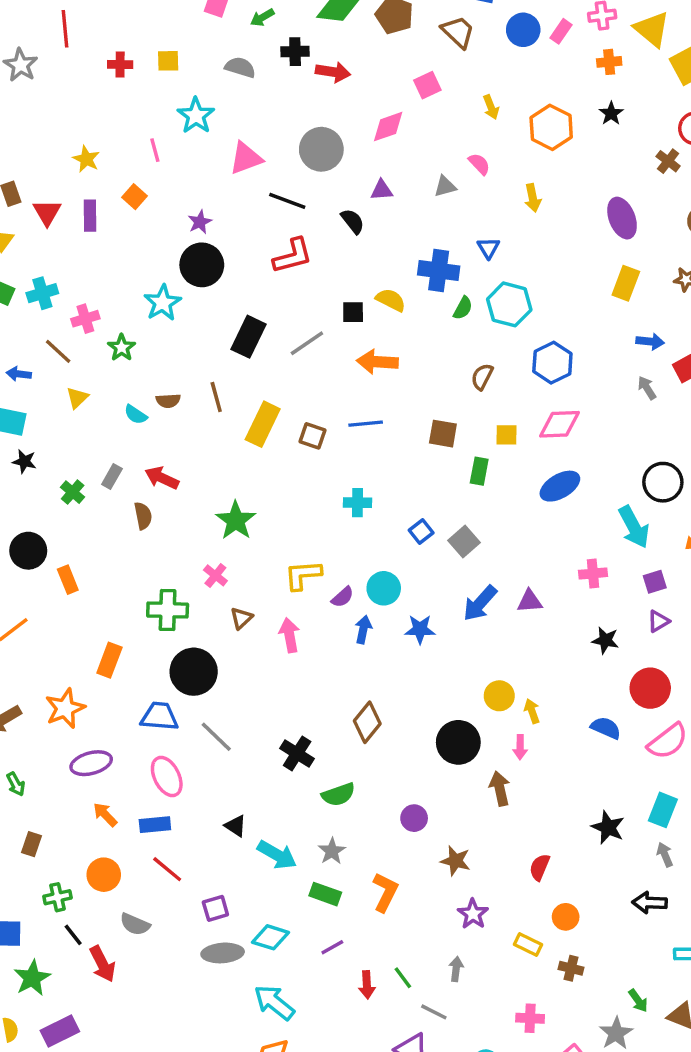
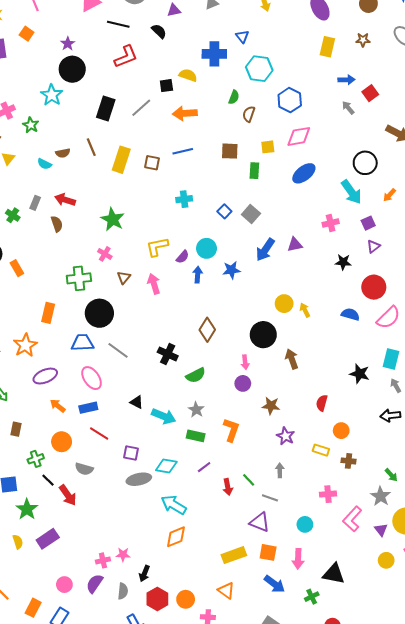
green semicircle: (463, 308) -> (234, 97), moved
pink arrow: (520, 747) -> (245, 362), moved
purple square: (215, 908) -> (131, 453), turned 35

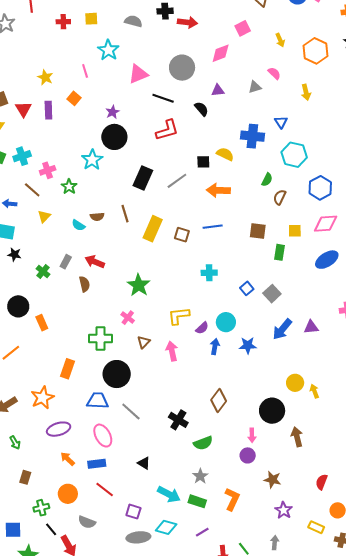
cyan arrow: (164, 416) -> (169, 494), moved

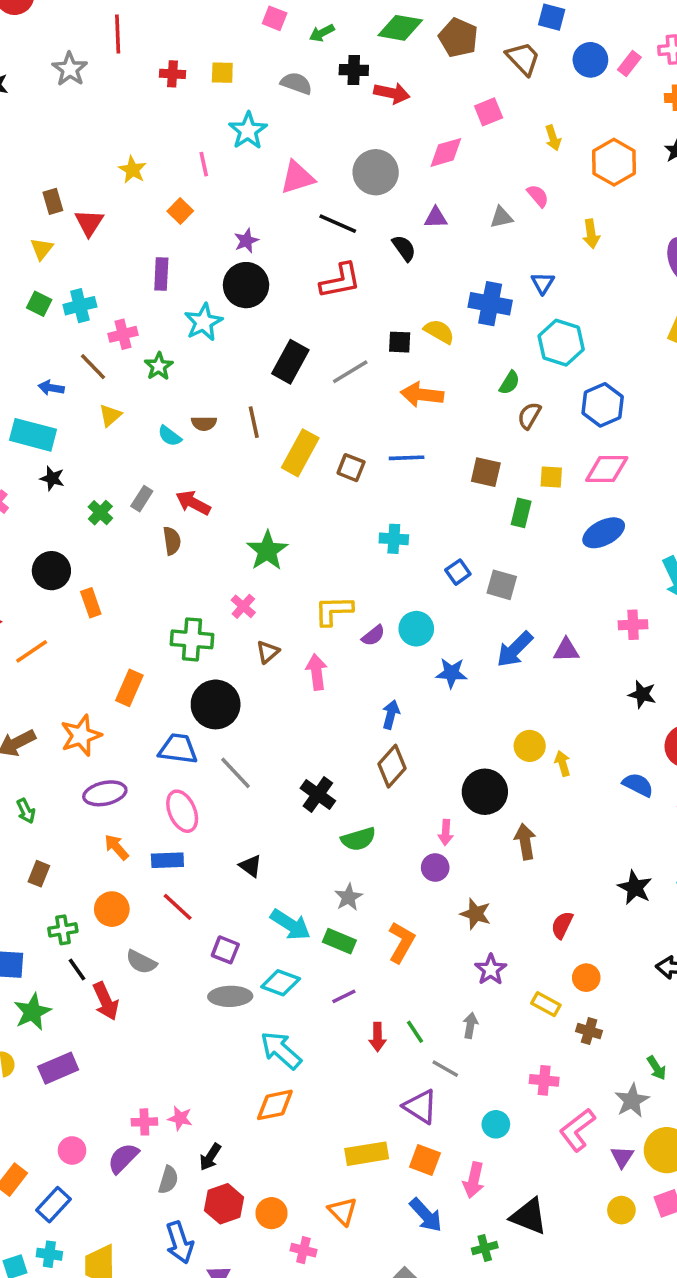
purple rectangle: (48, 110) -> (161, 274), moved
gray square: (272, 294) -> (502, 585), turned -36
blue arrow: (215, 347) -> (391, 714), moved

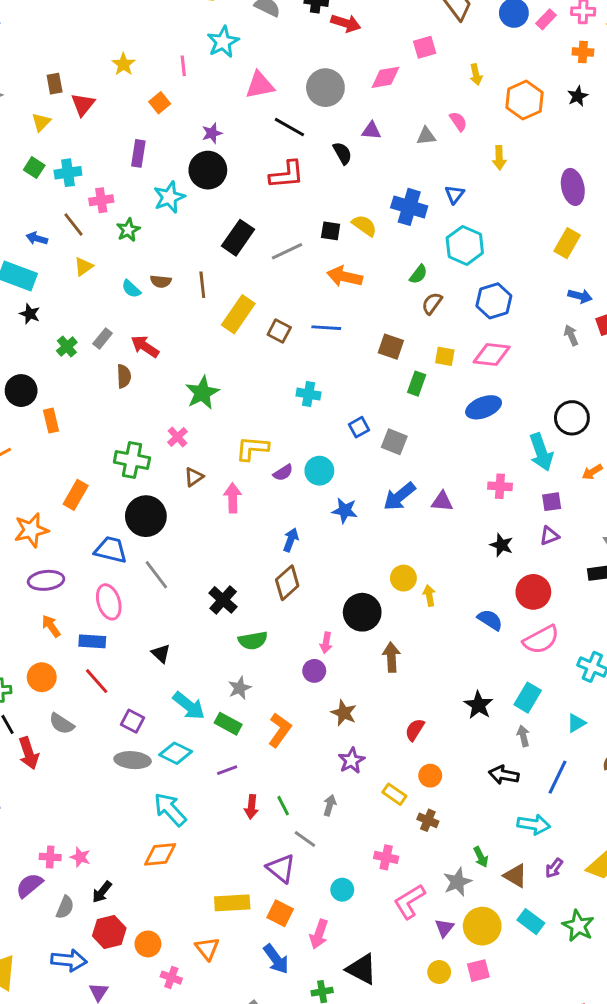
blue arrow: (180, 1243) -> (69, 960), turned -72

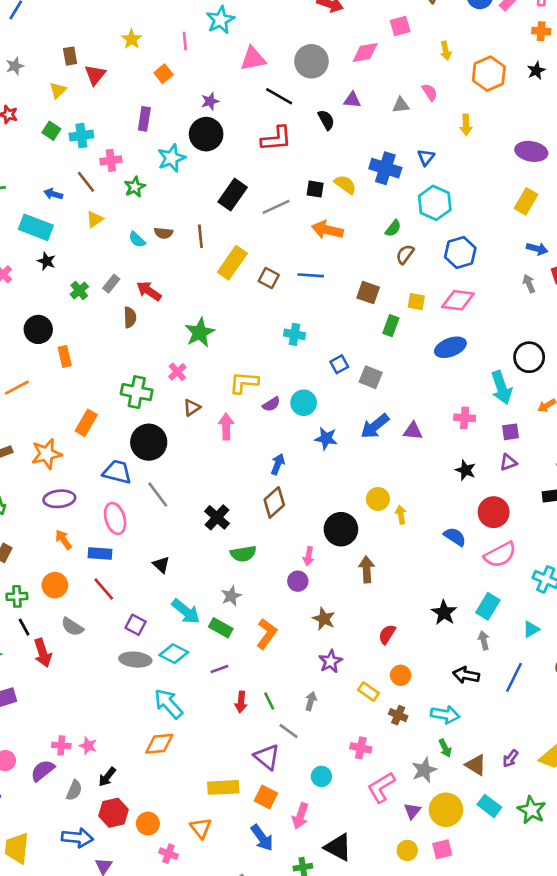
purple ellipse: (573, 187) -> (531, 151), turned -68
cyan arrow: (534, 824) -> (445, 715), moved

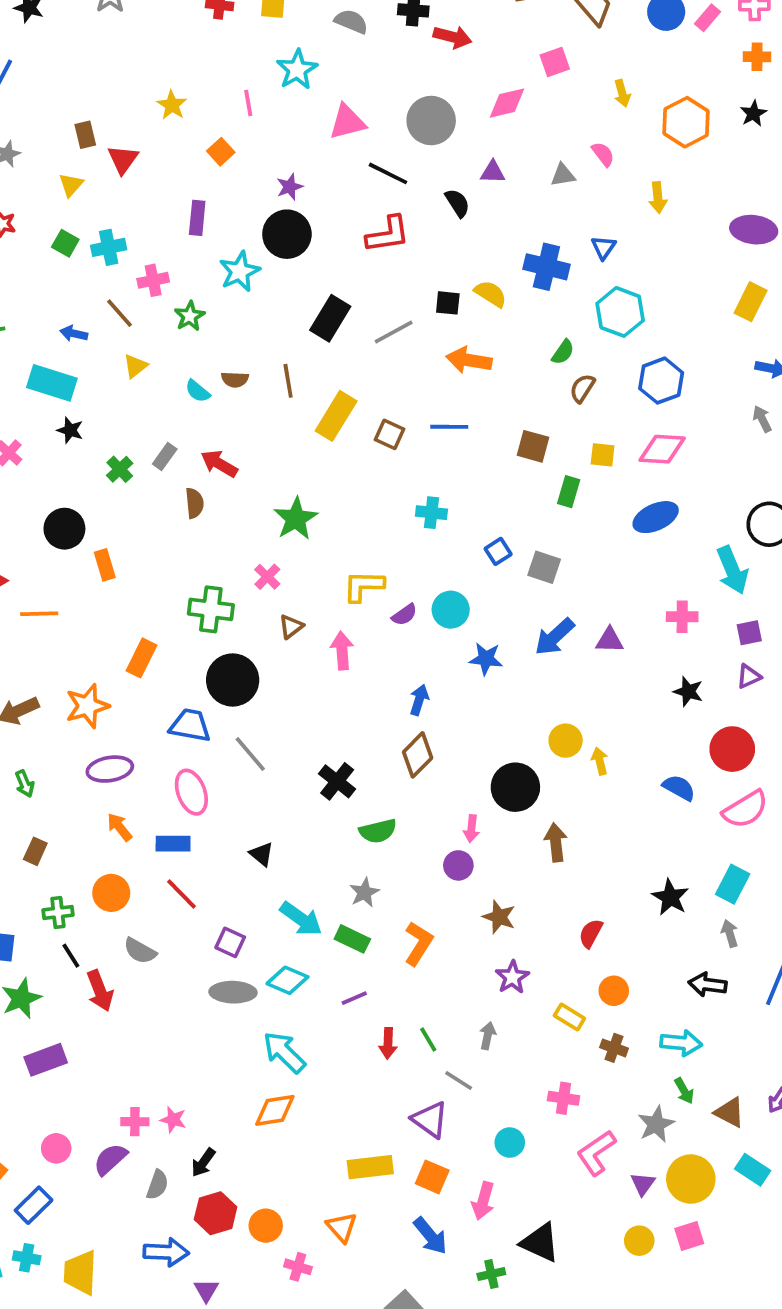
orange line: (17, 388) -> (39, 614), turned 30

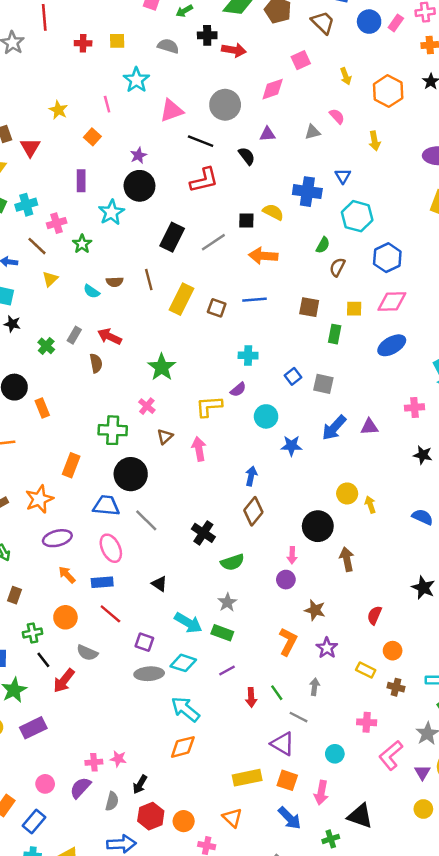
purple semicircle: (404, 615) -> (238, 390), moved
orange L-shape: (419, 943) -> (288, 642), moved
red arrow: (100, 991) -> (64, 681), turned 65

